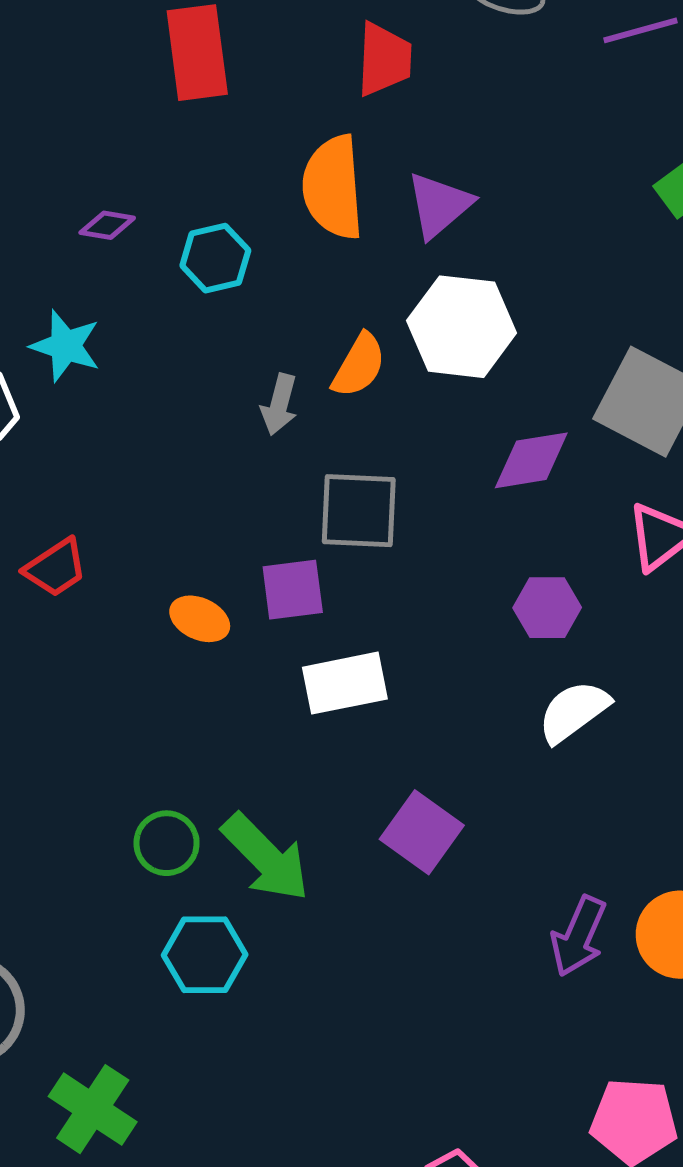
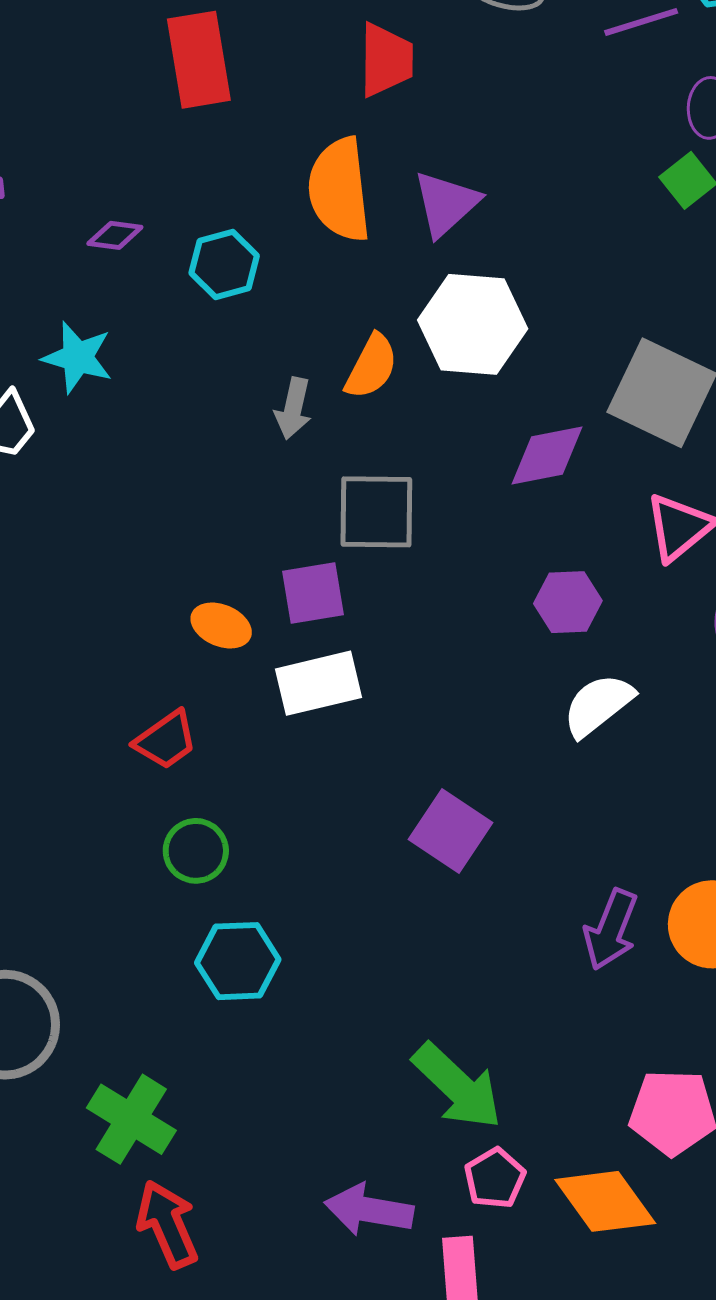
red trapezoid: (56, 568) -> (166, 740), moved
white rectangle: (345, 683) -> (319, 683), moved
green arrow: (266, 857) -> (457, 1086), moved

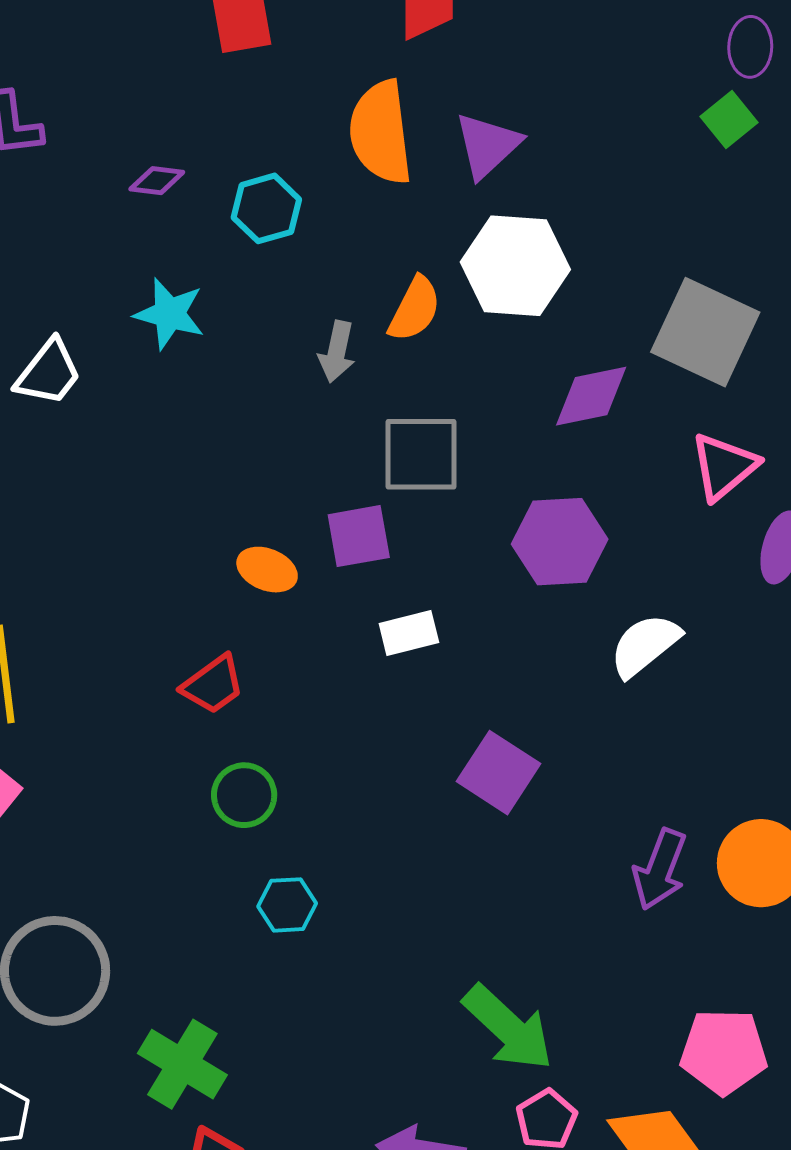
cyan star: (78, 357) -> (169, 314), moved
purple hexagon: (568, 602) -> (560, 542), moved, size x1.4
white rectangle: (319, 683) -> (409, 633), moved, size x0.7
cyan hexagon: (238, 961) -> (287, 905), size x0.7

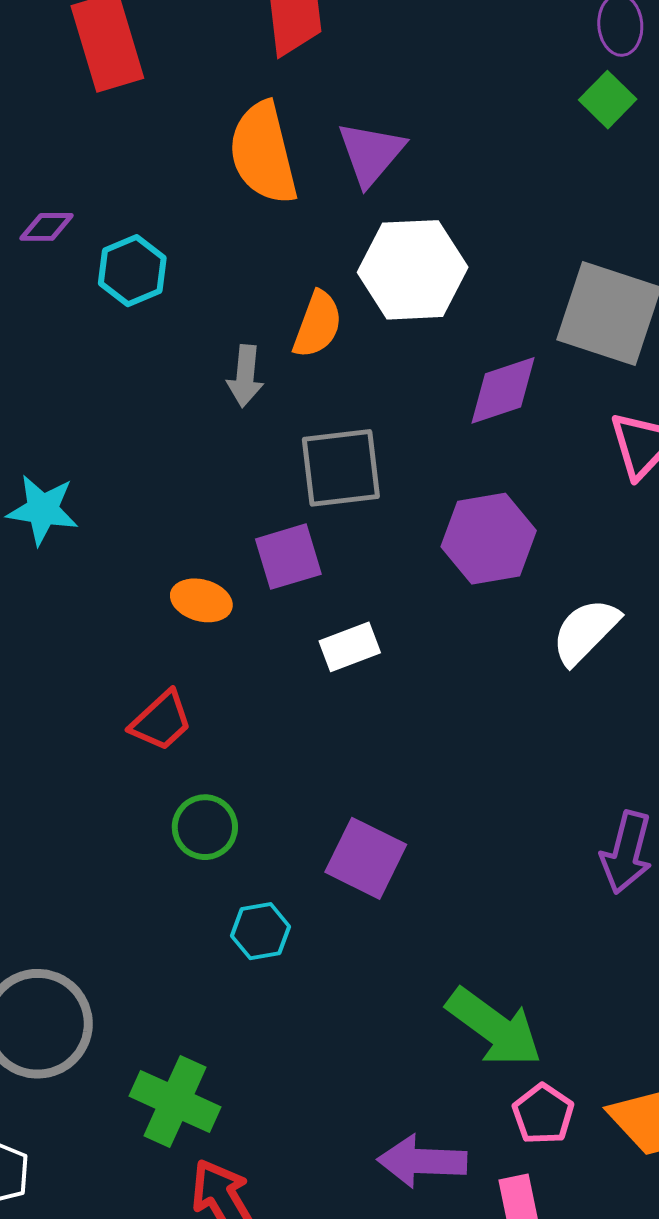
cyan hexagon: (266, 208) -> (132, 271), moved
cyan star: (169, 314) -> (43, 510), moved
purple square: (499, 773) -> (366, 858), moved

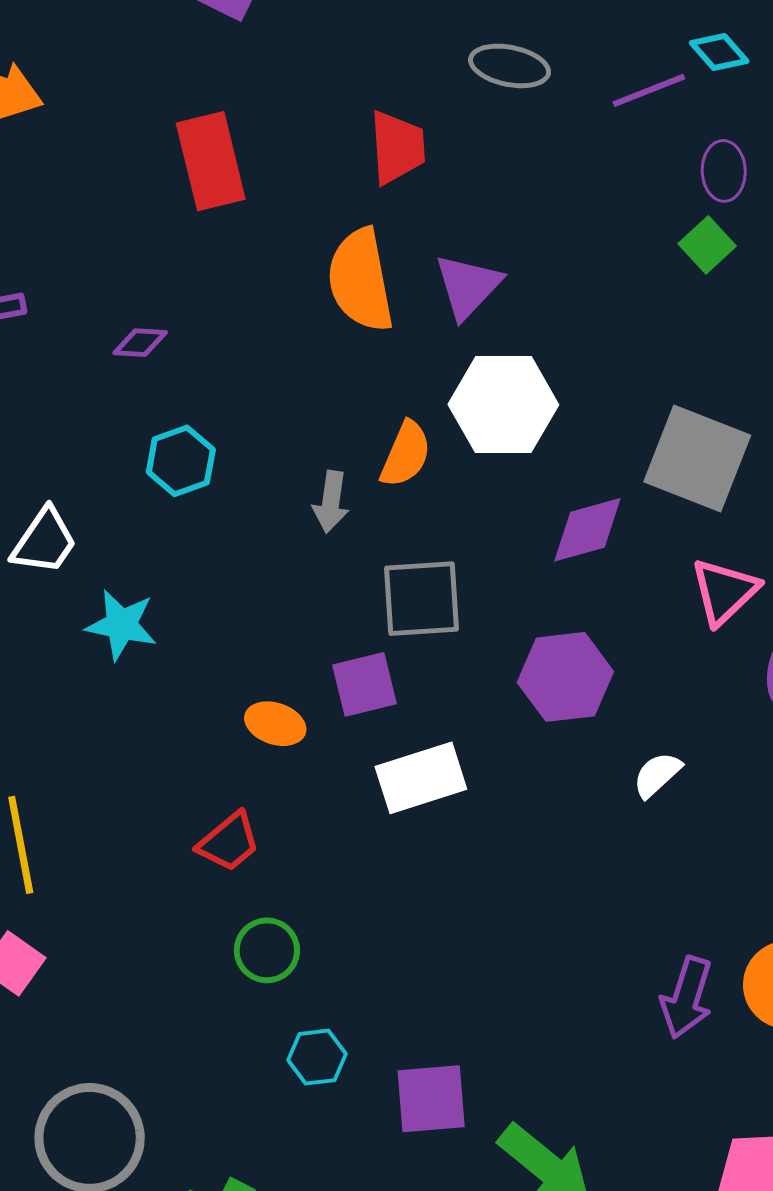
cyan hexagon: (132, 271) -> (181, 461), moved
white semicircle: (585, 631) -> (657, 775), size x0.7
white rectangle: (350, 647) -> (421, 778), size x1.5
purple square: (366, 858) -> (431, 1099), moved, turned -34

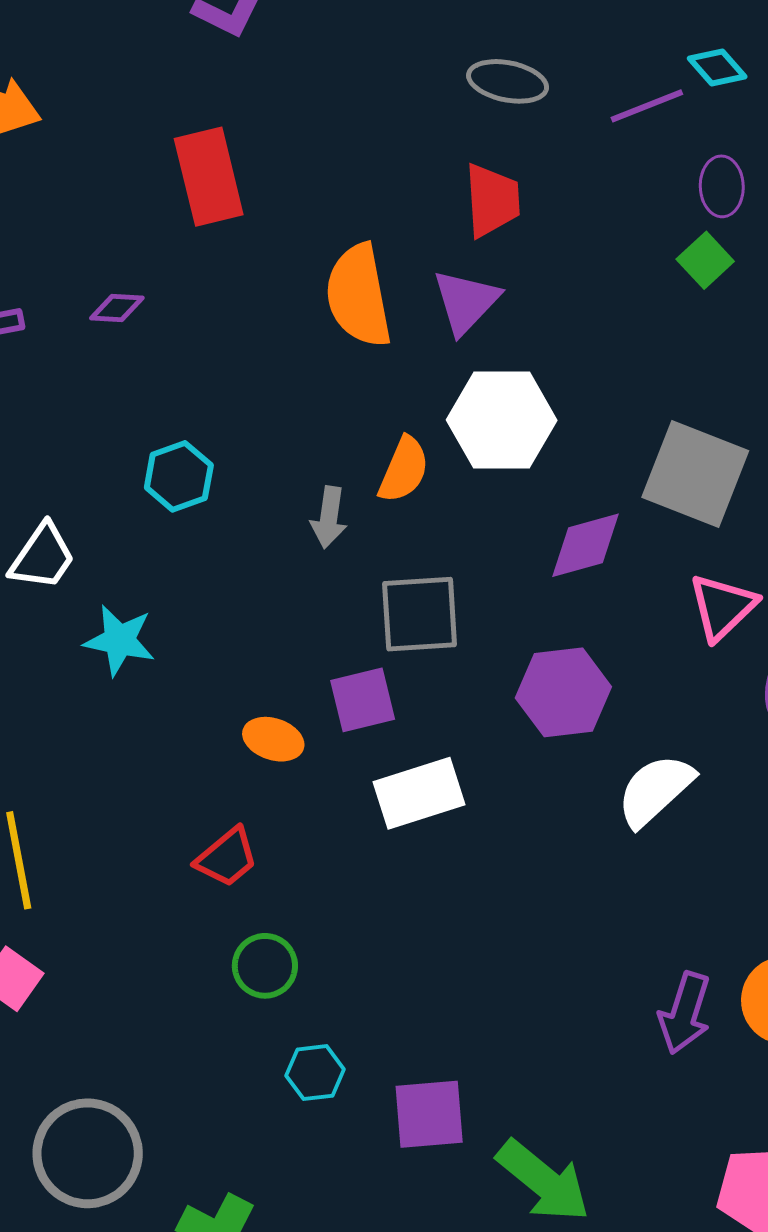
red trapezoid: (397, 147) -> (492, 200), moved
purple diamond: (140, 343) -> (117, 308), moved
white semicircle: (657, 775) -> (655, 790), size x1.6

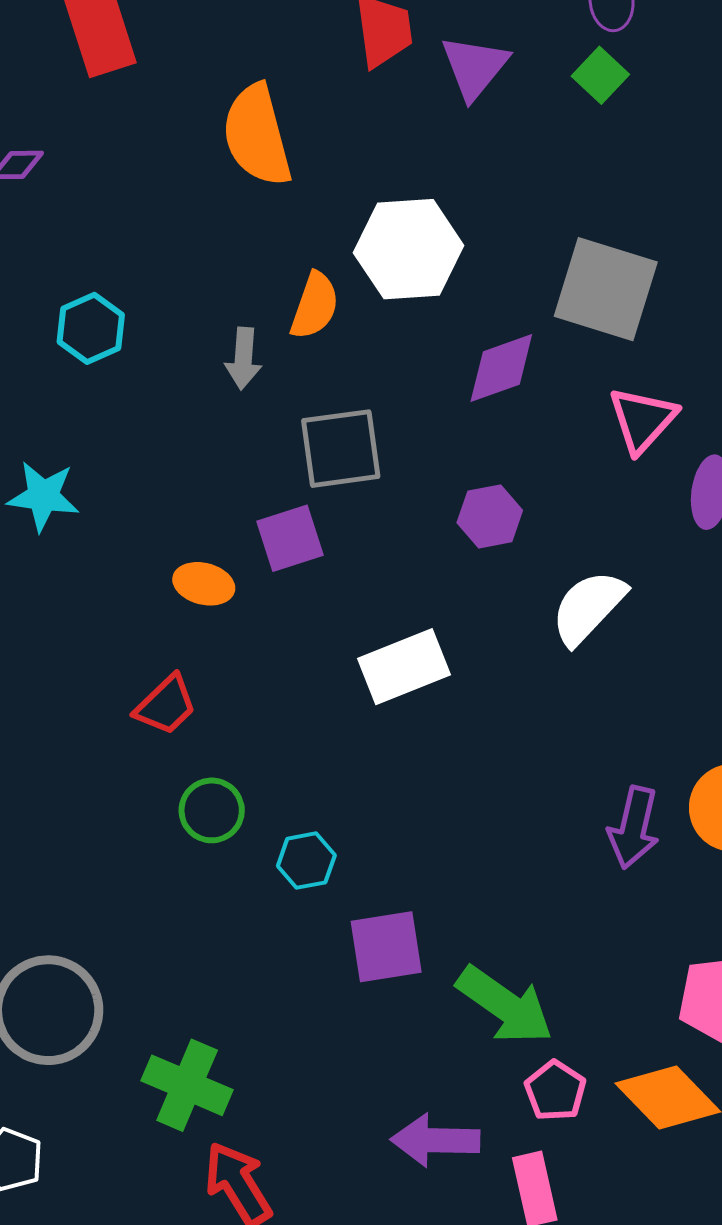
purple triangle: (466, 302) -> (474, 67), moved
purple hexagon: (563, 692) -> (490, 516), size x0.7
white rectangle: (419, 793) -> (404, 667), moved
cyan hexagon: (315, 1073) -> (306, 861), moved

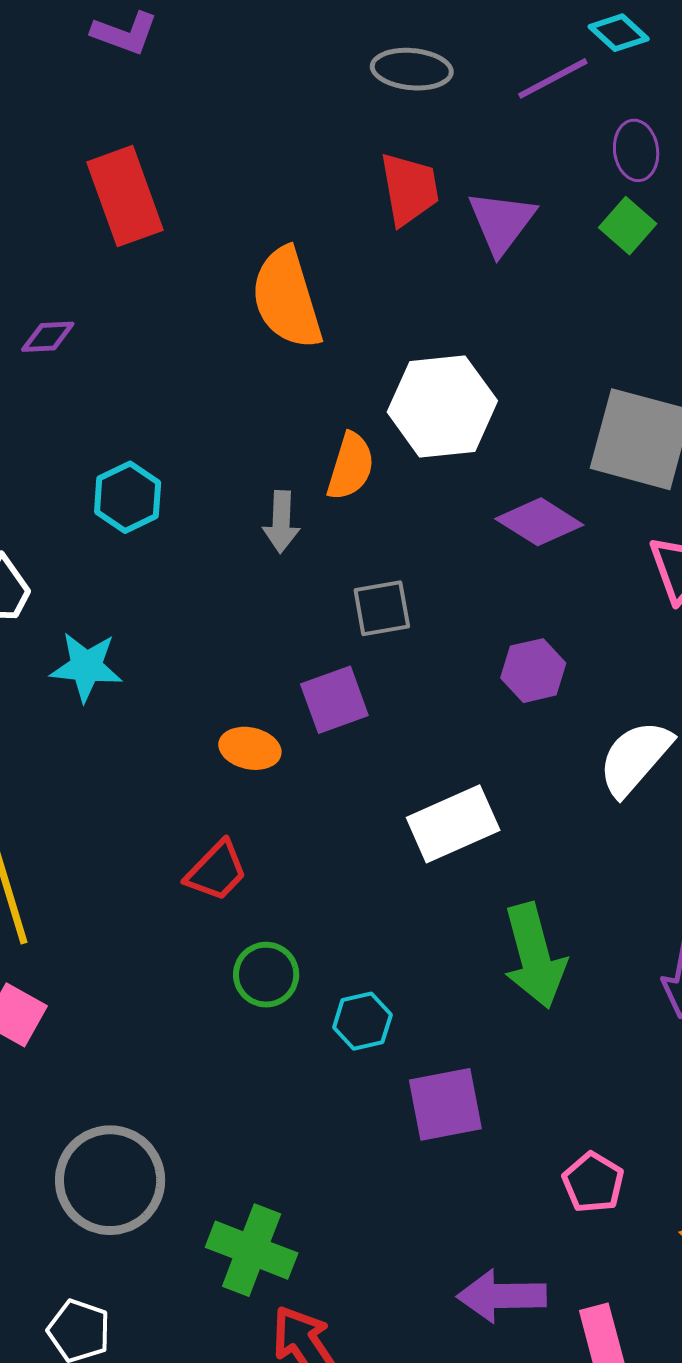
purple diamond: (501, 368) -> (539, 522), turned 54
gray square: (341, 449) -> (382, 608), size x0.7
green arrow: (505, 1005) -> (534, 956), moved, turned 42
pink pentagon: (555, 1091) -> (593, 1182), moved

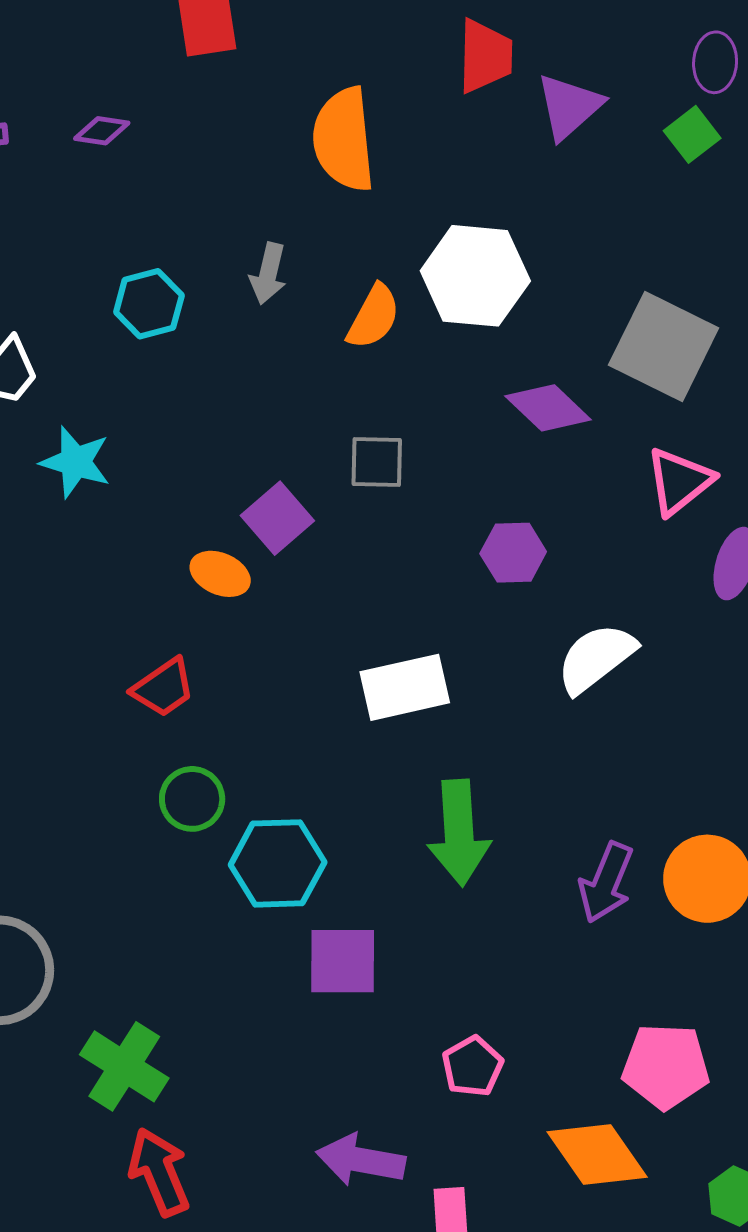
gray arrow: (281, 522) -> (268, 274), moved
purple square: (334, 700) -> (277, 518), moved, turned -32
cyan hexagon: (362, 1021) -> (278, 863), size x1.6

